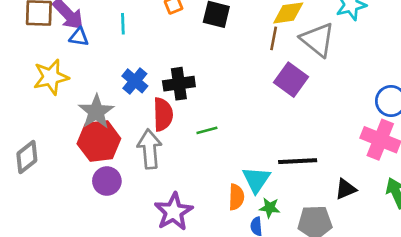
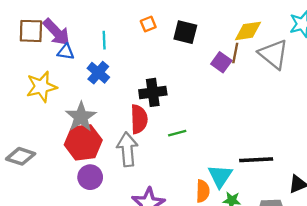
purple square: (291, 80) -> (221, 62), moved, size x0.7
blue cross: (135, 81) -> (98, 73), moved
gray diamond: (27, 157) -> (21, 156), turned 56

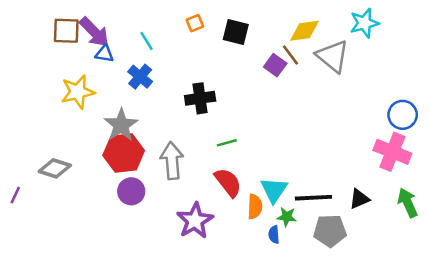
cyan line: (104, 40) -> (147, 41), turned -30
brown line: (235, 53) -> (290, 55), turned -48
red semicircle: (139, 119) -> (228, 182), moved, turned -36
black line: (256, 160) -> (313, 198), moved

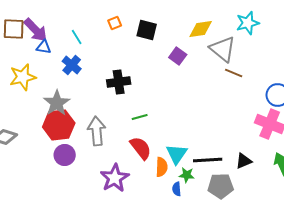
brown line: (290, 55) -> (234, 73), moved, turned -30

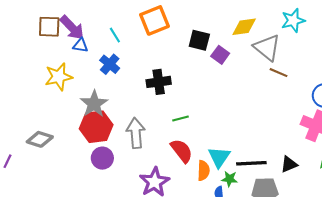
orange square: (115, 23) -> (154, 20), size x2.0
black square: (147, 30) -> (199, 40), moved

